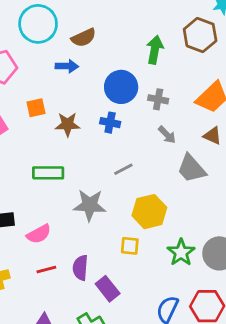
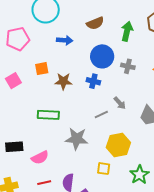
brown semicircle: (84, 38) -> (95, 23), moved
gray arrow: (167, 135) -> (120, 103), moved

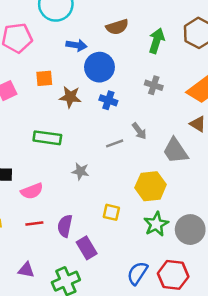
blue circle: (102, 56) -> (99, 67), moved
gray star: (77, 139) -> (80, 171), size x0.6
yellow hexagon: (118, 145) -> (151, 186), moved

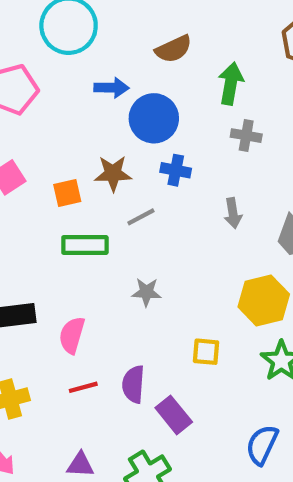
green arrow: (157, 41) -> (231, 84), moved
orange square: (44, 78) -> (67, 193), moved
gray arrow: (139, 131) -> (233, 213), turned 36
gray line: (115, 143) -> (141, 217), moved
pink semicircle: (32, 191) -> (72, 335), turned 135

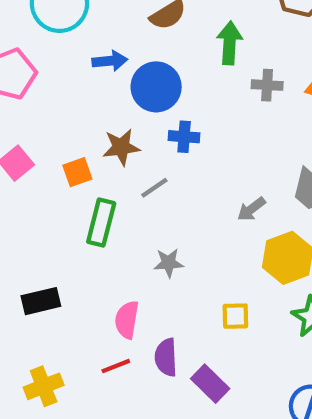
gray cross: (246, 136) -> (267, 85), moved
gray arrow: (233, 213) -> (251, 209), moved, turned 68
green rectangle: (85, 245) -> (101, 222), turned -69
pink semicircle: (72, 335) -> (127, 320), moved

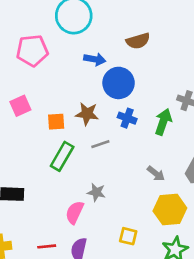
green arrow: (229, 43) -> (163, 122), moved
gray arrow: (251, 209) -> (156, 174), turned -120
pink semicircle: (127, 320) -> (75, 212), moved

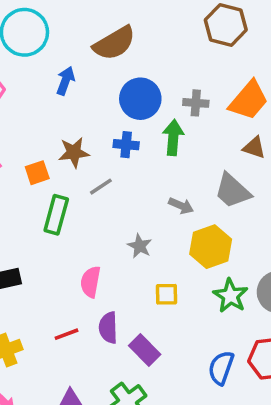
brown semicircle: (138, 41) -> (114, 43), size x1.4
blue arrow: (95, 59) -> (66, 81), turned -65
blue circle: (119, 83) -> (140, 99), moved
gray star: (96, 192) -> (140, 246), moved, turned 30

